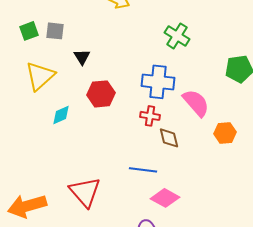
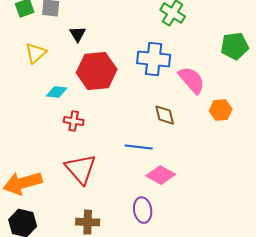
yellow triangle: (40, 76) -> (36, 53), size x0.7
red hexagon: (101, 94) -> (97, 71), size x1.4
cyan diamond: (61, 115) -> (57, 92), turned 30
red cross: (150, 116) -> (74, 121), moved

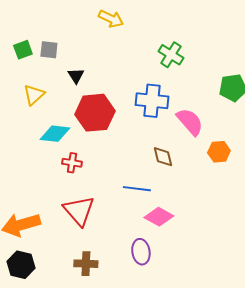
cyan diamond: (57, 92) -> (55, 134), size x1.4

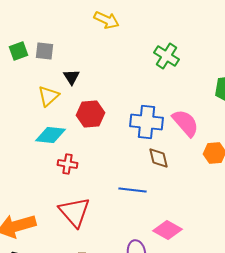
yellow triangle: (34, 95) -> (48, 96), moved
blue cross: (152, 101) -> (146, 122), moved
red hexagon: (95, 113) -> (90, 114), size x0.7
pink diamond: (159, 217) -> (167, 230), moved

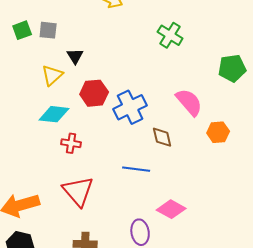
blue cross: (146, 122) -> (130, 107), moved, turned -32

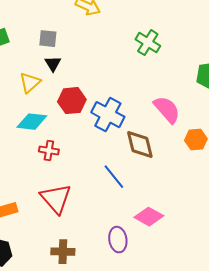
gray square: (48, 30) -> (48, 39), moved
blue cross: (130, 107) -> (108, 115), turned -36
brown diamond: (162, 137) -> (140, 145), size x1.4
blue line: (136, 169) -> (114, 177), turned 44

